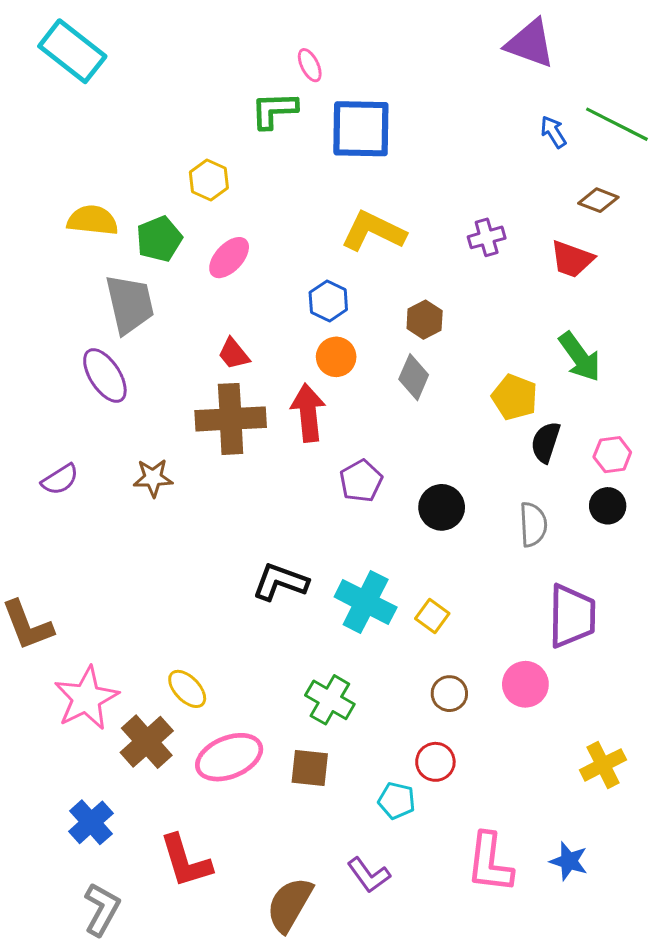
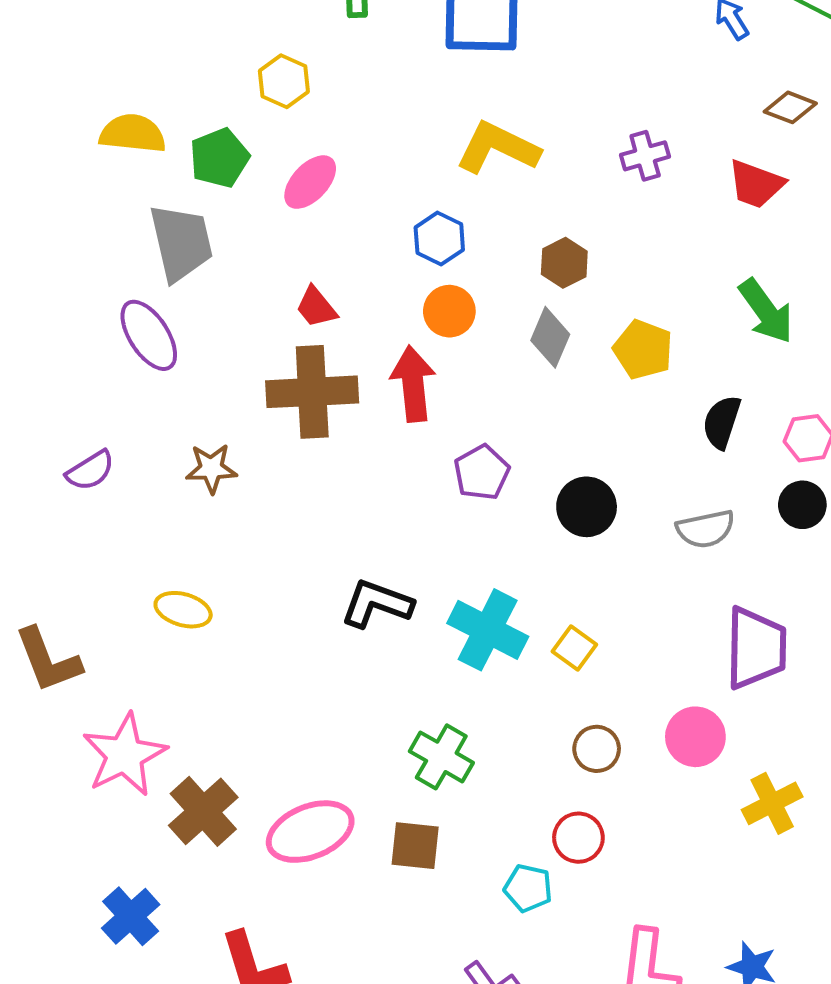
yellow pentagon: (515, 397) -> (643, 349), moved
gray semicircle: (533, 524) -> (706, 529), turned 81
yellow ellipse: (187, 689) -> (183, 610), moved, turned -30
yellow cross: (603, 765) -> (772, 803), moved

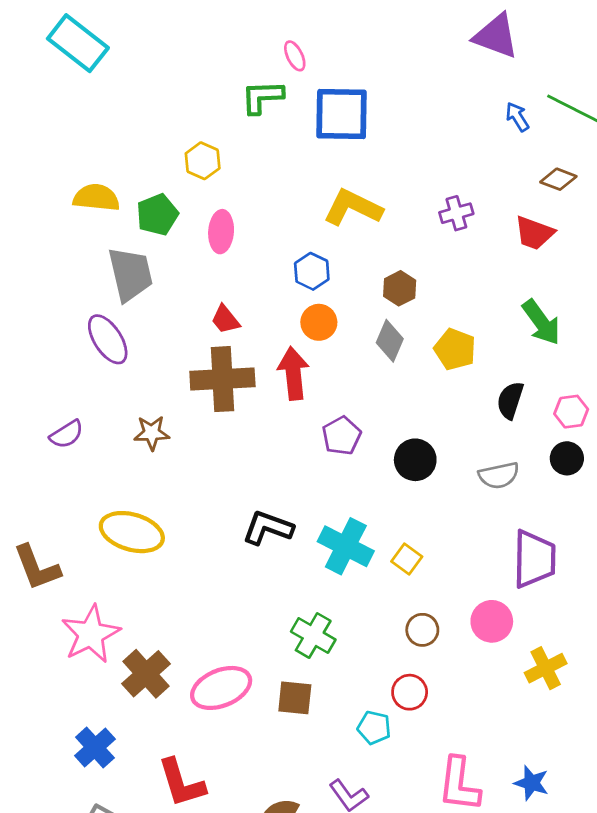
pink ellipse: (310, 182) -> (221, 232), turned -39
yellow ellipse: (183, 610) -> (132, 532), size x1.6

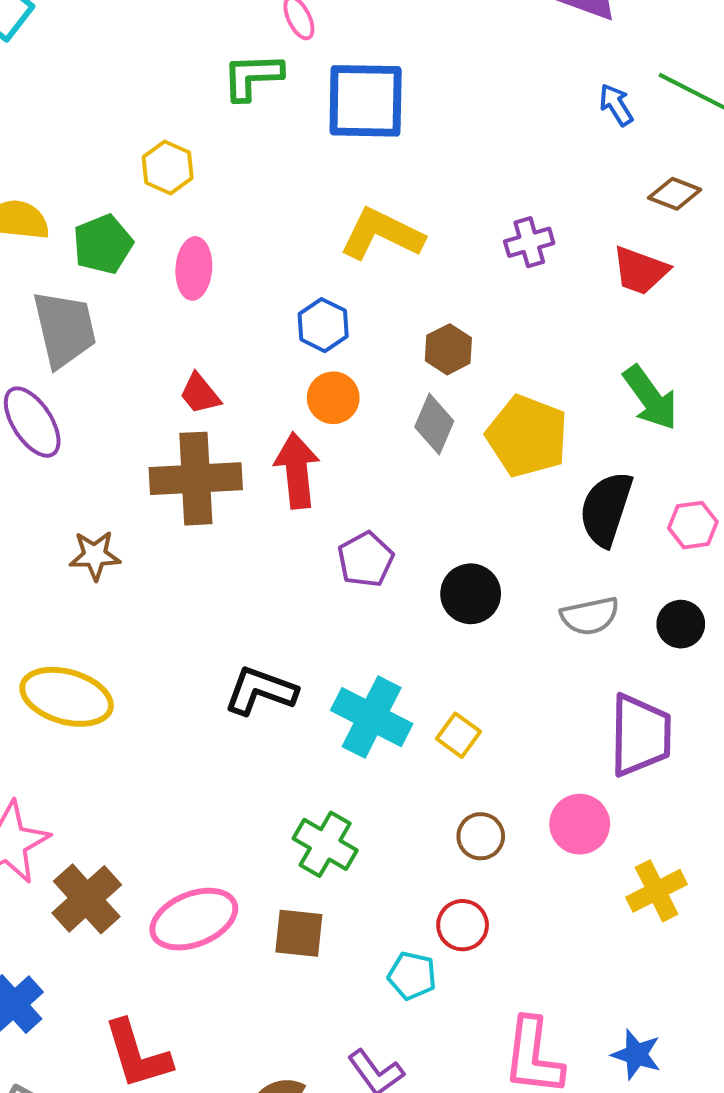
yellow pentagon: (455, 349) -> (527, 436), size x1.4
black semicircle: (510, 400) -> (606, 509), size x1.4
black circle: (567, 458) -> (681, 624), moved

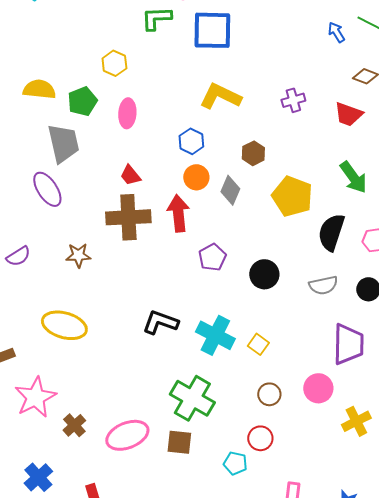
gray diamond: (434, 424) -> (230, 190), moved
green cross: (325, 844) -> (192, 398), size x1.4
brown cross: (87, 899) -> (74, 425), size x0.7

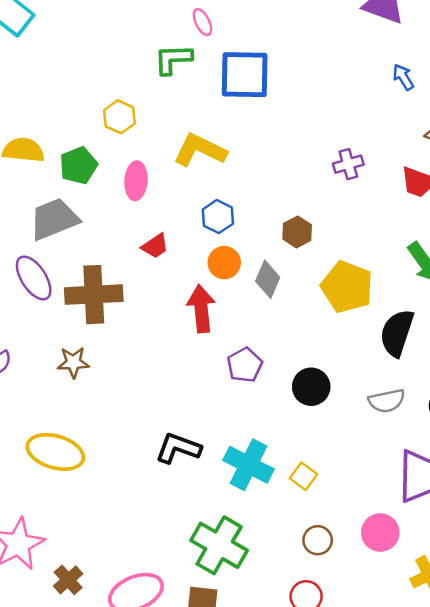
yellow L-shape: (220, 96) -> (200, 150), moved
gray trapezoid: (63, 143) -> (54, 219), turned -99
red trapezoid: (130, 175) -> (155, 246), moved, turned -85
brown cross: (128, 217) -> (94, 295), moved

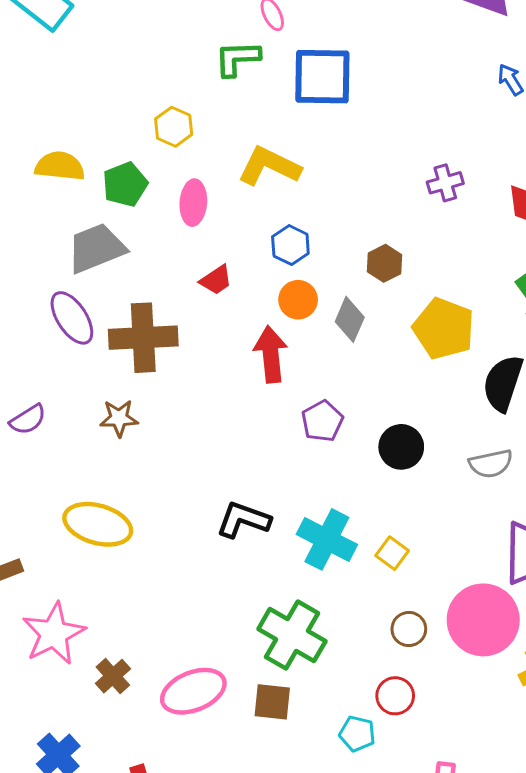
pink circle: (380, 533) -> (483, 620), size x1.6

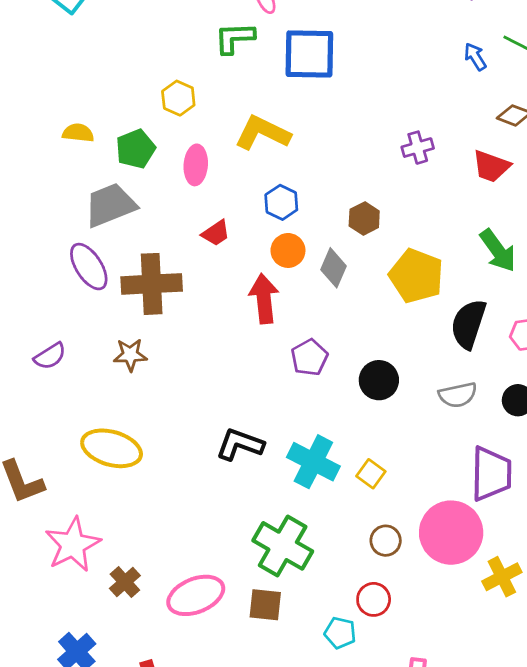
yellow semicircle: (60, 166) -> (78, 133), size x0.7

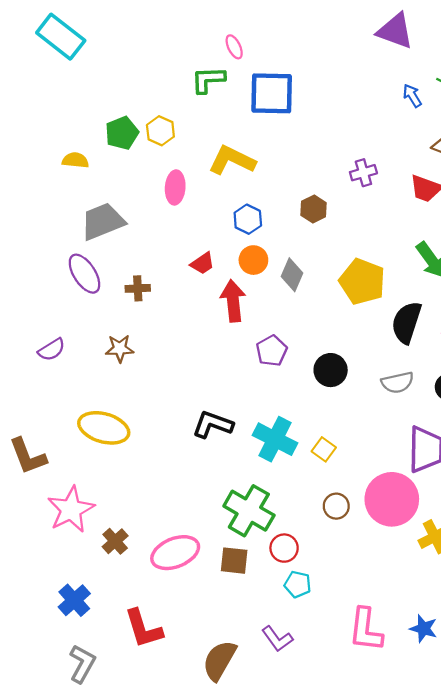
green pentagon: (136, 149) -> (122, 133), moved
brown hexagon: (364, 218) -> (314, 209), moved
red trapezoid: (216, 233) -> (202, 263), moved
brown cross: (152, 284) -> (138, 288), size x0.5
red circle: (374, 599) -> (284, 548), moved

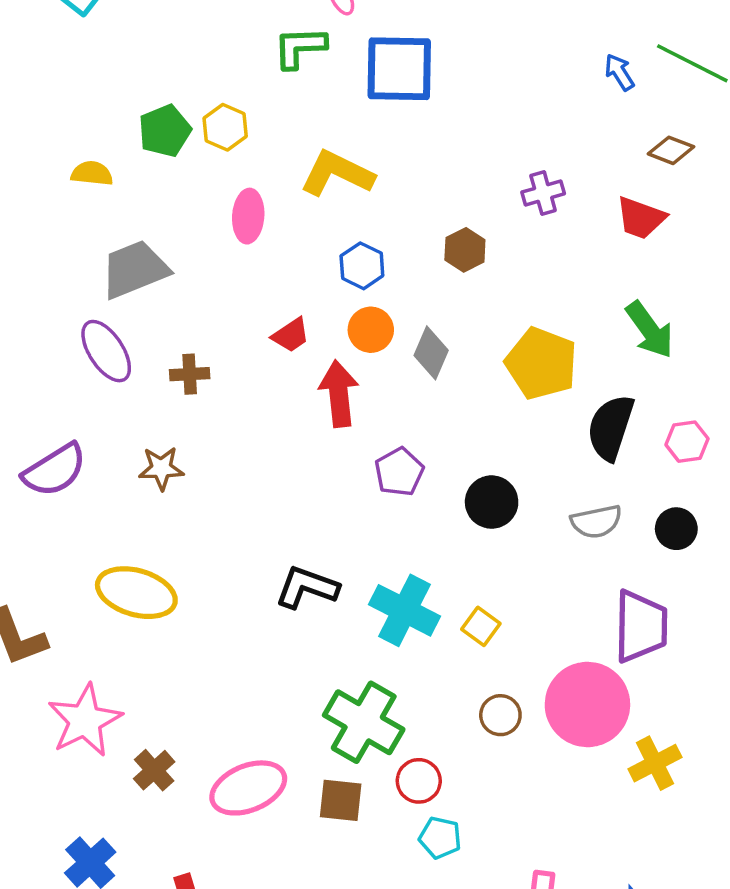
purple semicircle: (52, 350) -> (55, 470), size x1.5

